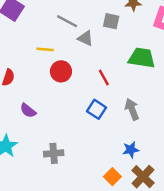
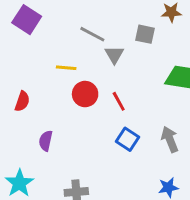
gray triangle: (85, 38) -> (114, 55), turned 35
red line: (104, 77) -> (119, 101), moved
purple semicircle: (28, 111) -> (46, 141), turned 63

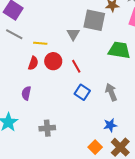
gray line: (92, 34) -> (14, 34), moved
gray square: (145, 34) -> (94, 20), size x1.6
red semicircle: (22, 101) -> (33, 63), moved

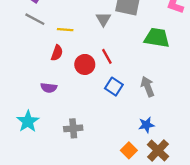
red circle: (53, 61) -> (85, 64), moved
purple semicircle: (26, 93) -> (49, 88), turned -96

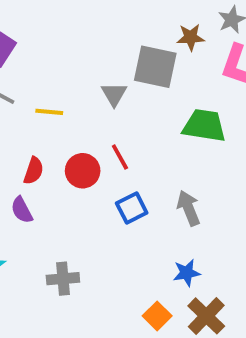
red semicircle: (57, 53) -> (34, 171), moved
blue square: (114, 87) -> (132, 208), turned 30
purple semicircle: (49, 88) -> (22, 210), turned 56

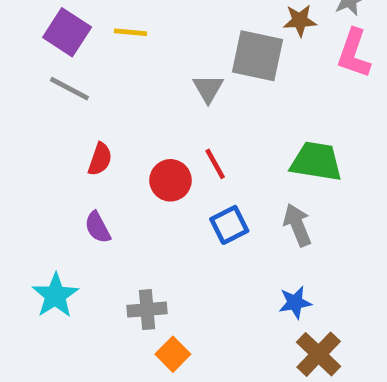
yellow line: (49, 112) -> (131, 32), moved
green trapezoid: (204, 126) -> (316, 162), moved
red semicircle: (34, 171) -> (100, 159), moved
orange square: (157, 316) -> (173, 354), moved

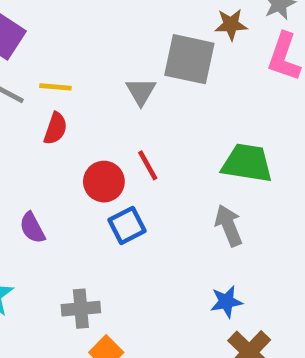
yellow line: (131, 32) -> (55, 87), moved
red semicircle: (100, 159) -> (55, 128), moved
blue square: (229, 225) -> (127, 225), moved

